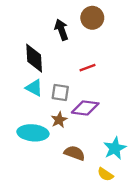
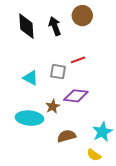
black diamond: (34, 58) -> (26, 26), moved
gray square: (60, 93) -> (58, 72), moved
brown semicircle: (74, 153) -> (66, 136), turned -36

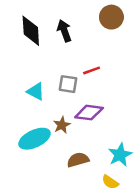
brown circle: (82, 16) -> (111, 17), moved
cyan ellipse: (29, 118) -> (35, 139), turned -30

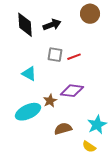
black arrow: (64, 31) -> (52, 25), turned 90
gray square: (68, 84) -> (55, 55), moved

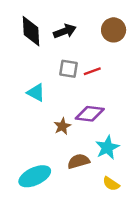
brown circle: (90, 14) -> (114, 30), moved
cyan ellipse: (28, 112) -> (35, 176), moved
cyan star: (97, 125) -> (107, 148), moved

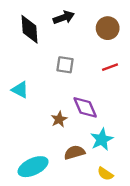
black arrow: (65, 31) -> (64, 17), moved
red line: (92, 71) -> (110, 67), moved
cyan triangle: (36, 92) -> (20, 90), moved
purple diamond: (90, 114) -> (85, 107), turned 60

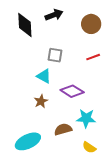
cyan triangle: (20, 90) -> (44, 76), moved
purple diamond: (85, 107) -> (72, 91), turned -35
brown star: (59, 119) -> (41, 101), moved
cyan star: (102, 139) -> (86, 118), turned 30

